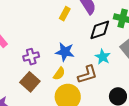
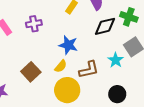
purple cross: (31, 57) -> (34, 24), moved
cyan star: (103, 57) -> (116, 60), moved

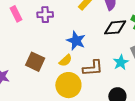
brown square: (31, 72) -> (35, 62), turned -30

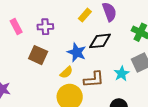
black diamond: (115, 27) -> (100, 41), moved
brown square: (35, 62) -> (38, 55), moved

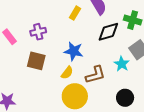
black diamond: (100, 41) -> (108, 32), moved

